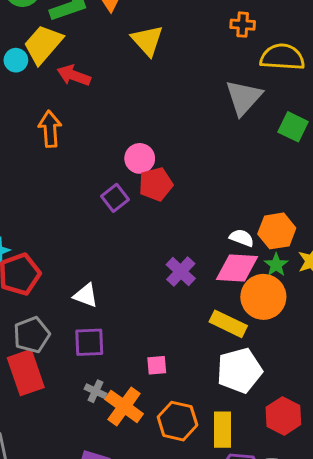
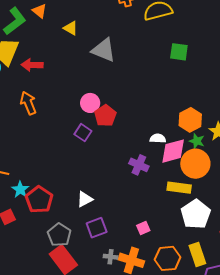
yellow triangle: (147, 41) -> (71, 28), size x0.7
gray triangle: (244, 97) -> (104, 50), moved, turned -32
white semicircle: (242, 238) -> (158, 138), moved
white triangle: (86, 295) -> (85, 199), turned -30

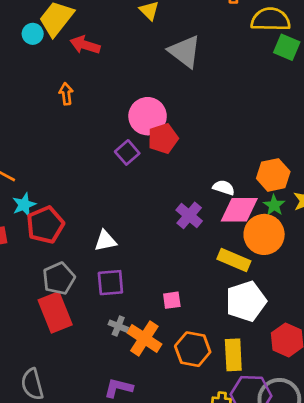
green square: (179, 52) -> (287, 47), moved
orange arrow: (28, 103) -> (66, 94), size x0.7
pink circle: (90, 103) -> (148, 116), size x1.4

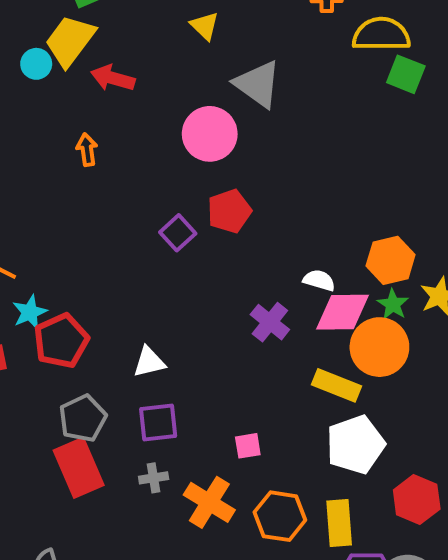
pink circle: (148, 116) -> (210, 134), moved
gray cross: (118, 326) -> (154, 478), moved, turned -30

